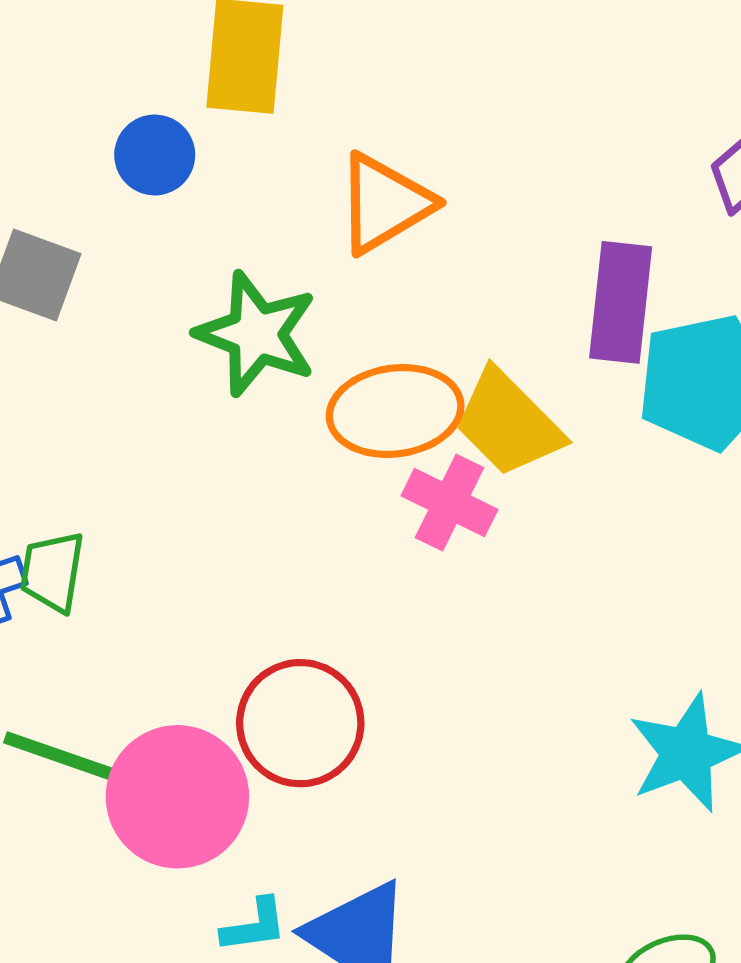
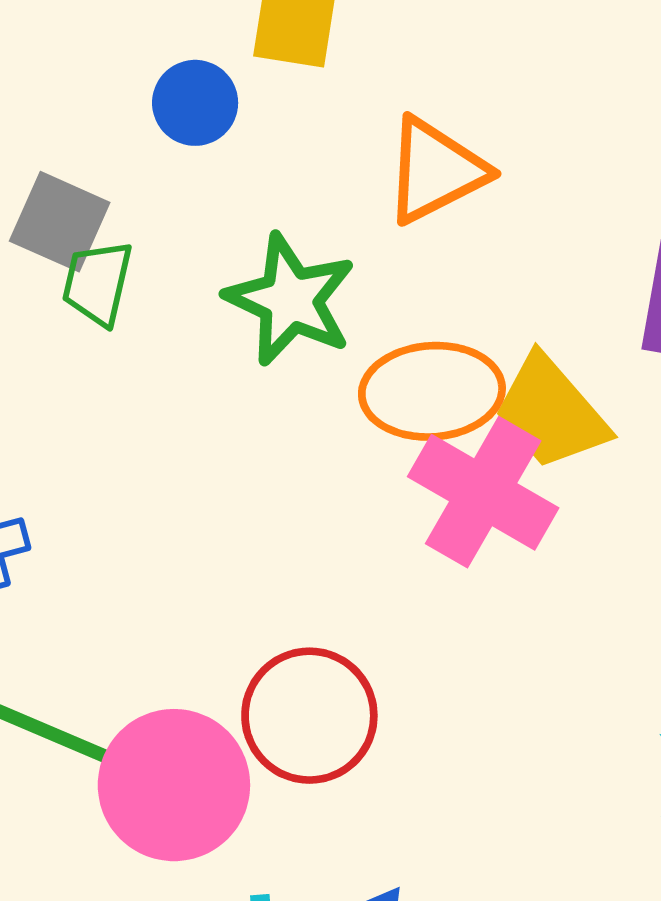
pink cross: (449, 503) -> (483, 492), size x1.5
green trapezoid: (52, 572) -> (97, 283), moved

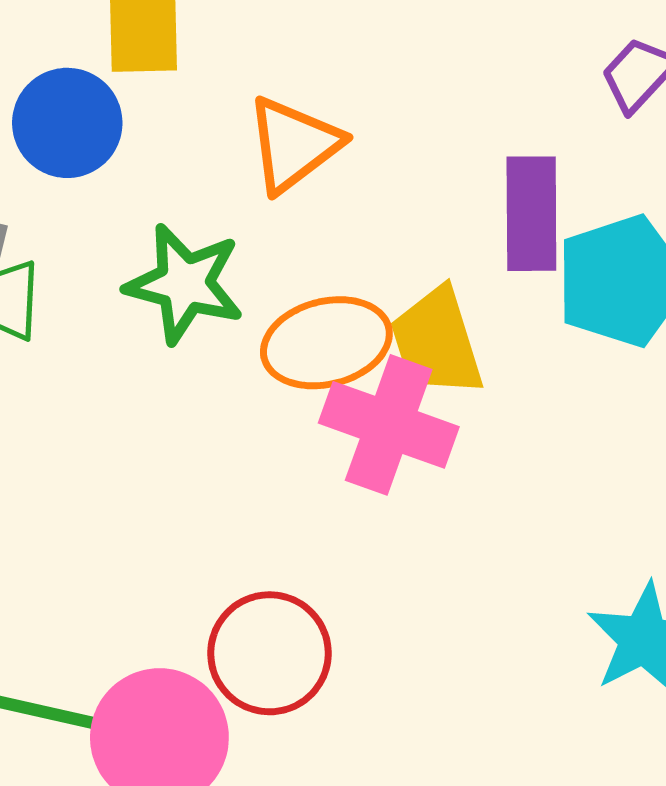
blue circle: (195, 103) -> (67, 123), size x1.4
yellow trapezoid: (551, 412) -> (437, 342), turned 34

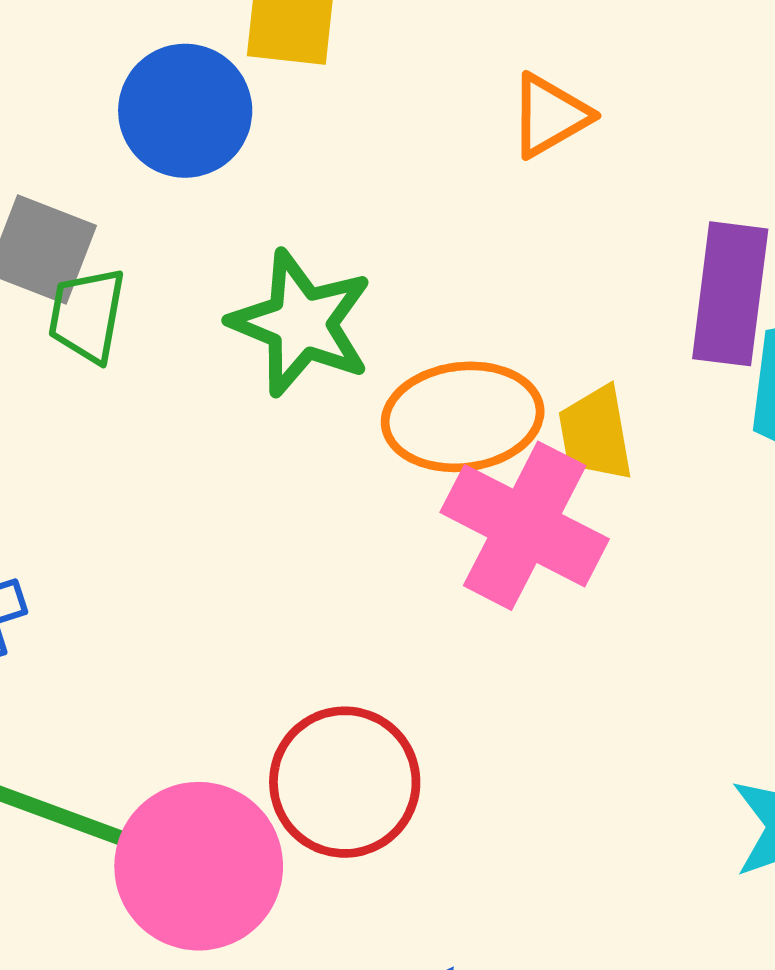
orange triangle: (293, 144) -> (550, 116), moved, size x0.7
yellow trapezoid: (437, 342) -> (596, 433), size x0.7

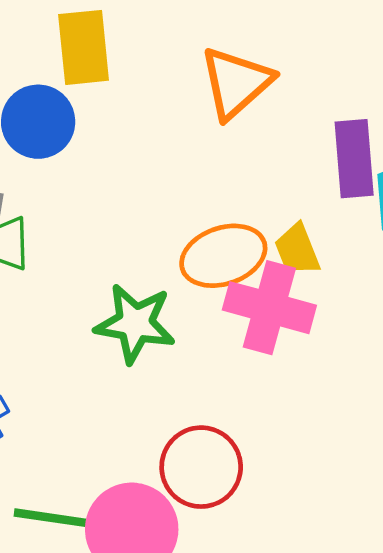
orange triangle: (550, 116) -> (236, 83), size x1.6
green star: (301, 323) -> (135, 323), moved

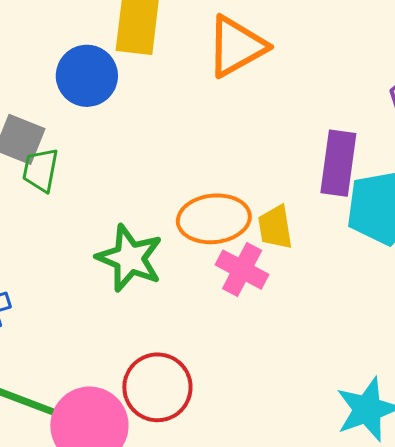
orange triangle: (236, 83) -> (236, 46), moved
pink cross: (269, 308) -> (242, 270), size x0.7

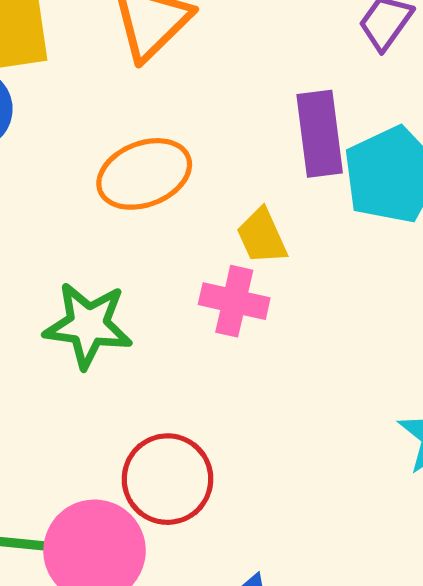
orange ellipse: (214, 219) -> (144, 174), moved

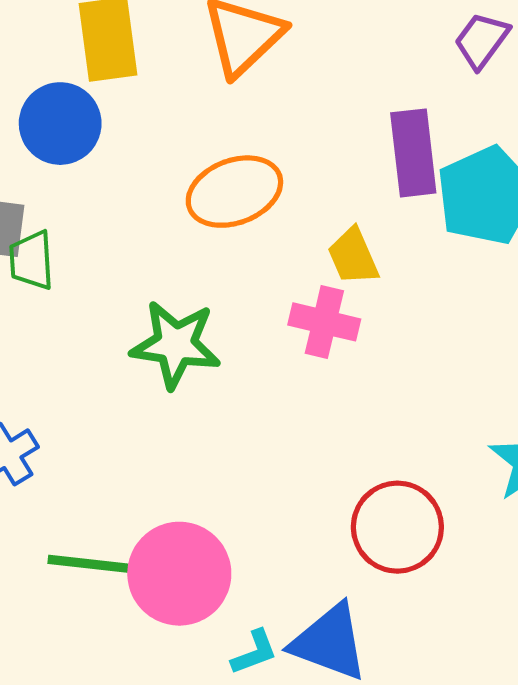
red circle: (168, 479) -> (397, 527), moved

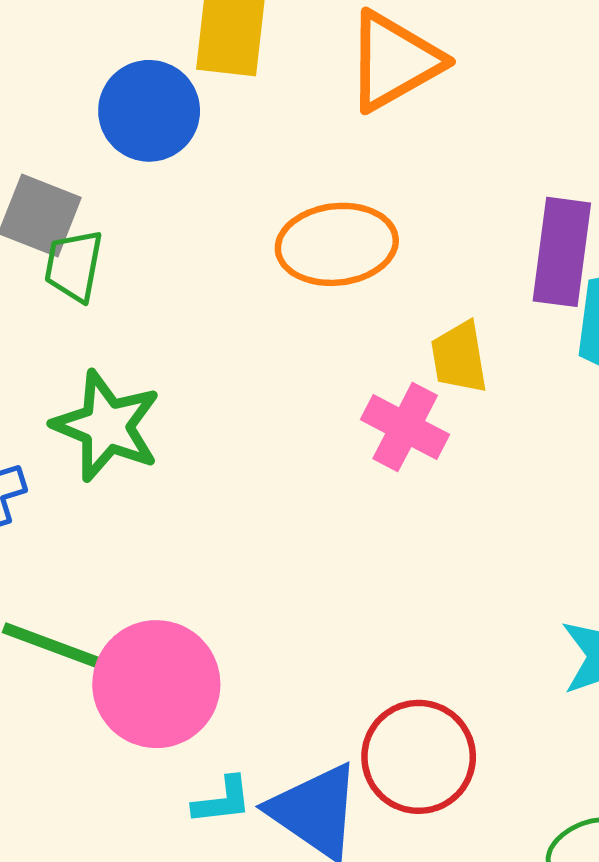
green star: (176, 344) -> (107, 426), moved
red circle: (397, 527) -> (419, 757), moved

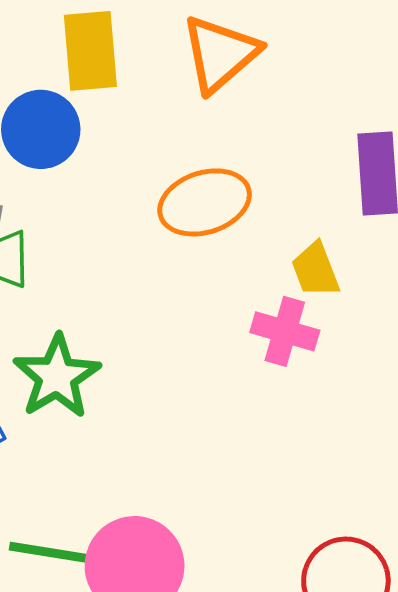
green star: (107, 426) -> (57, 377), turned 30

